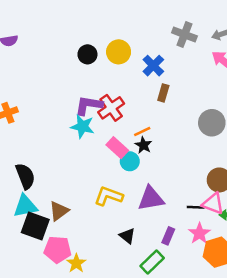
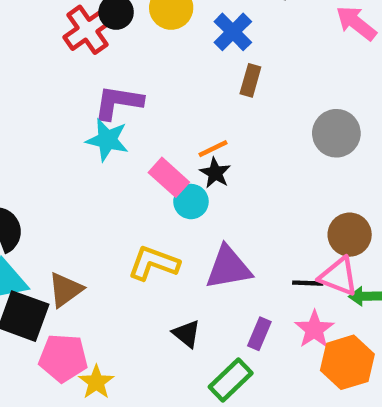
red cross: (111, 108) -> (87, 30), moved

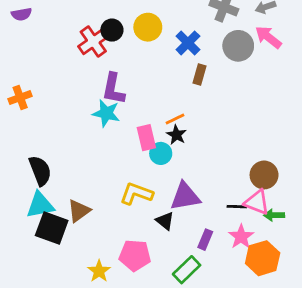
purple L-shape: (118, 102) -> (113, 89), turned -88
gray circle: (336, 133) -> (238, 46), moved
pink rectangle: (169, 177) -> (146, 138), turned 35
black triangle: (187, 334) -> (165, 221), moved
pink pentagon: (63, 358) -> (135, 255), moved

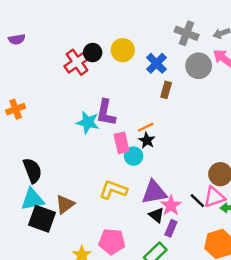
purple L-shape: (113, 89) -> (106, 113), moved
pink triangle: (257, 202) -> (214, 197), turned -40
black line: (237, 207) -> (197, 201), turned 42
black triangle: (165, 221) -> (156, 215), moved
pink star: (241, 237) -> (171, 205), moved

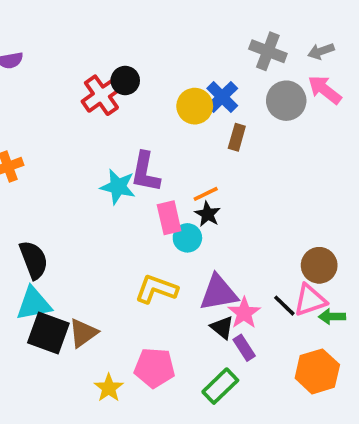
yellow circle: (123, 50) -> (195, 106), moved
brown triangle: (65, 204) -> (83, 333), moved
purple rectangle: (171, 228) -> (244, 348), turned -56

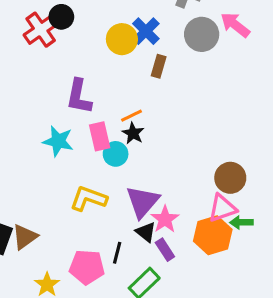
cyan star: (118, 187) -> (58, 141), moved
purple triangle: (219, 293) -> (143, 202), turned -39
black line: (284, 306) -> (117, 253), moved, turned 60
orange hexagon: (317, 371) -> (213, 235), moved

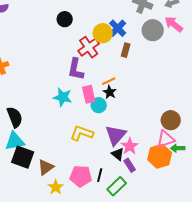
red cross: (41, 30) -> (89, 47), moved
brown triangle: (25, 237) -> (46, 167), moved
black line: (117, 253) -> (100, 175), moved

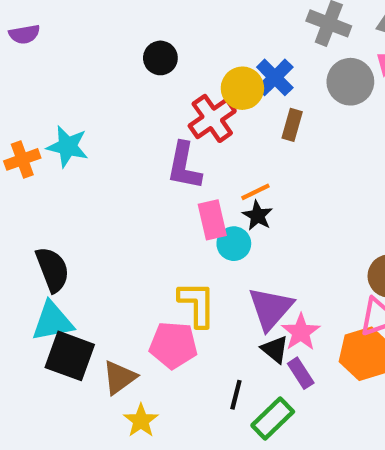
cyan star: (63, 97) -> (68, 146), moved
yellow L-shape: (82, 133) -> (197, 304), turned 70
pink pentagon: (81, 176) -> (173, 345), moved

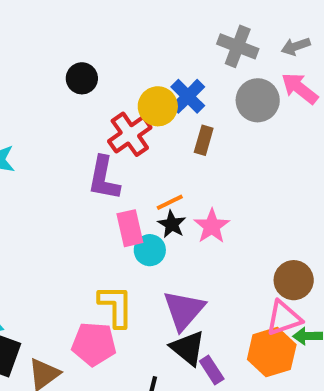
pink star: (301, 332) -> (212, 226), moved
black triangle: (275, 349) -> (188, 348), size x1.4

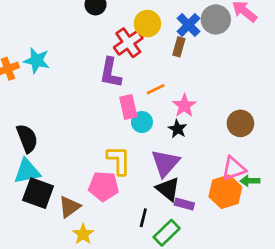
blue cross: (188, 96) -> (188, 25), moved
black star: (172, 224) -> (178, 129), moved
brown circle: (294, 280) -> (240, 123), moved
purple rectangle: (212, 370) -> (184, 204), turned -42

